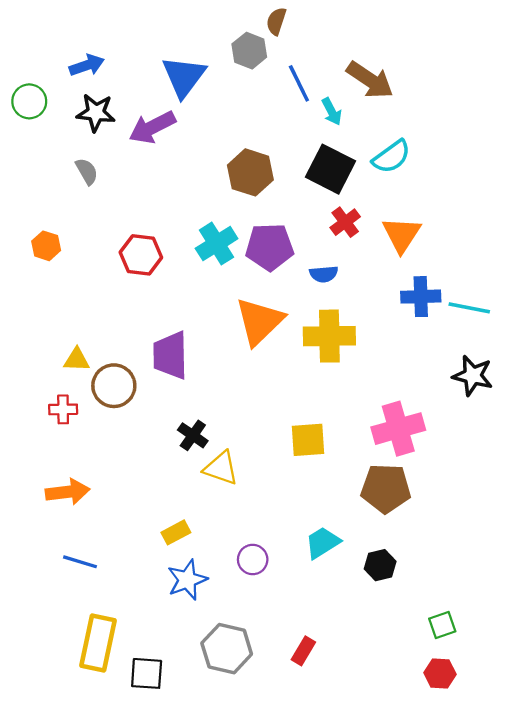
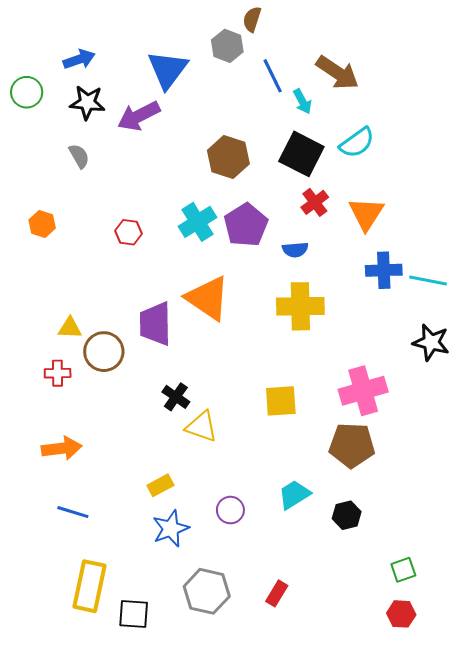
purple pentagon: (270, 247) -> (246, 225), turned -30
red hexagon: (141, 255) -> (129, 232), size x0.7
orange triangle: (259, 321) -> (208, 298), moved, turned -42

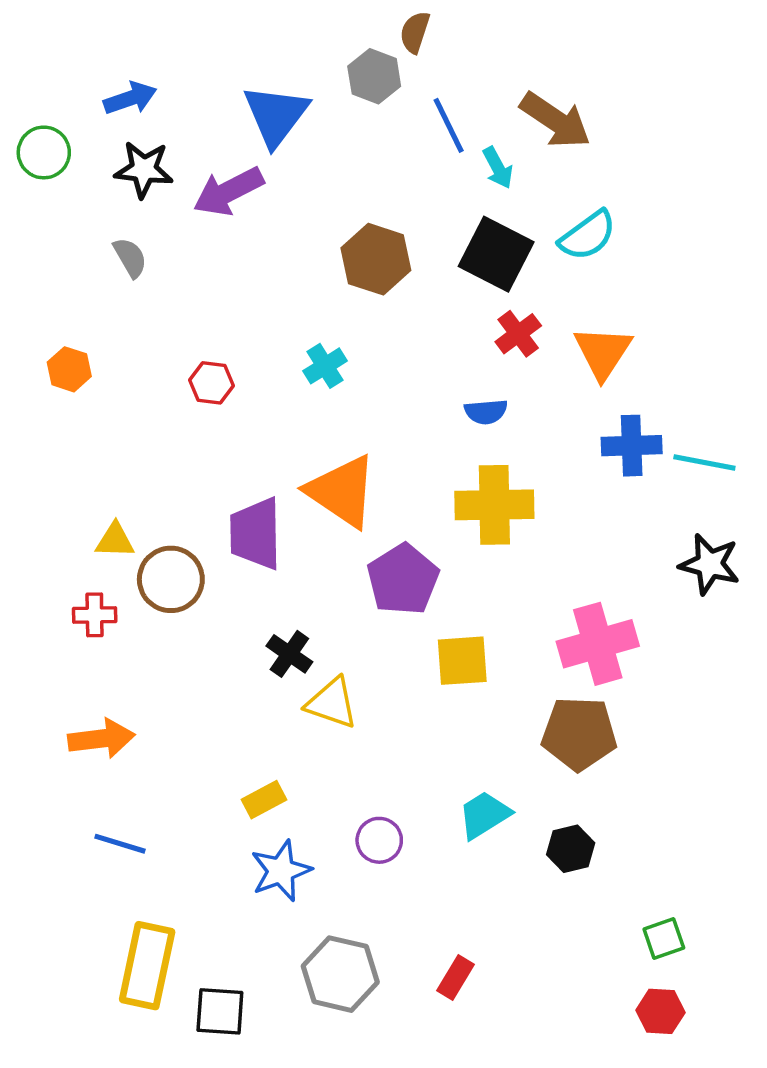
cyan cross: (197, 222) -> (325, 366), size x0.7
purple pentagon: (246, 225) -> (403, 579), moved

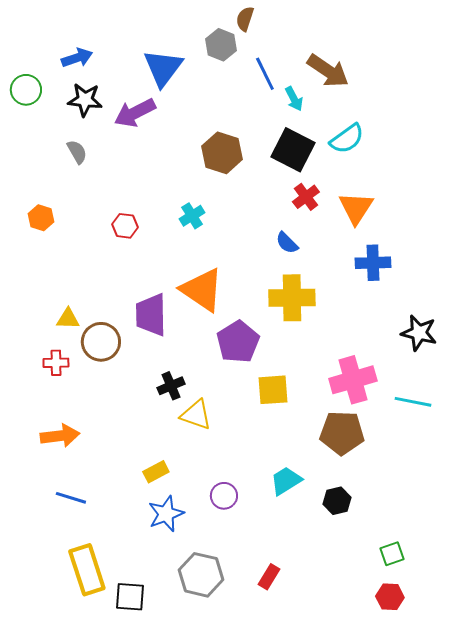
blue semicircle: (486, 412) -> (287, 243), turned 50
cyan line: (704, 462) -> (413, 402), moved
black cross: (289, 654) -> (171, 386), turned 32
yellow rectangle: (147, 966) -> (87, 570), turned -30

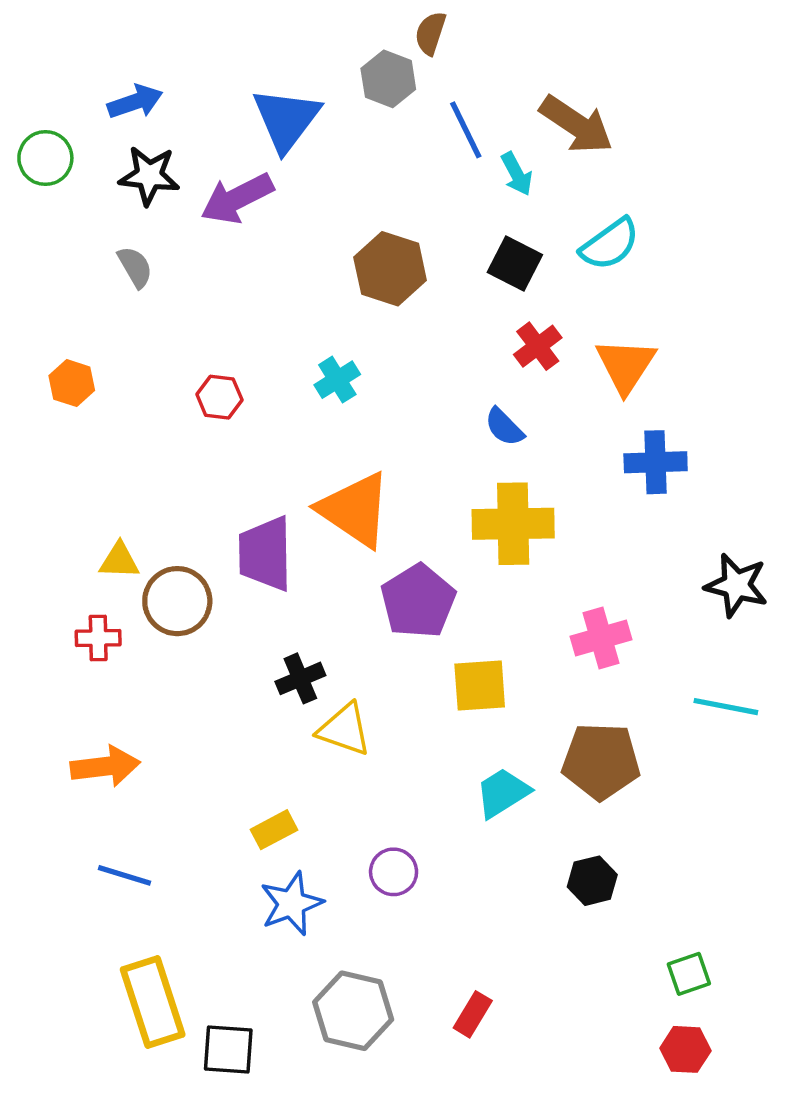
black square: (293, 150) -> (515, 264), size x0.7
pink cross: (353, 380) -> (601, 638), moved, size x0.7
cyan trapezoid: (286, 481) -> (503, 793), moved

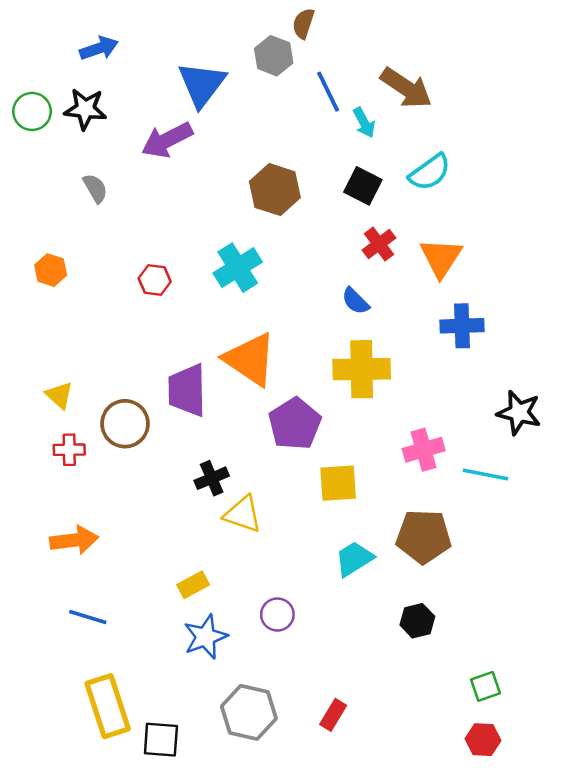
blue arrow: (135, 102) -> (99, 48), moved
black star: (149, 176) -> (85, 109), moved
cyan cross: (337, 380) -> (238, 268), size x1.5
yellow triangle: (119, 561) -> (59, 395), moved, turned 40
cyan line: (726, 707) -> (486, 474), moved

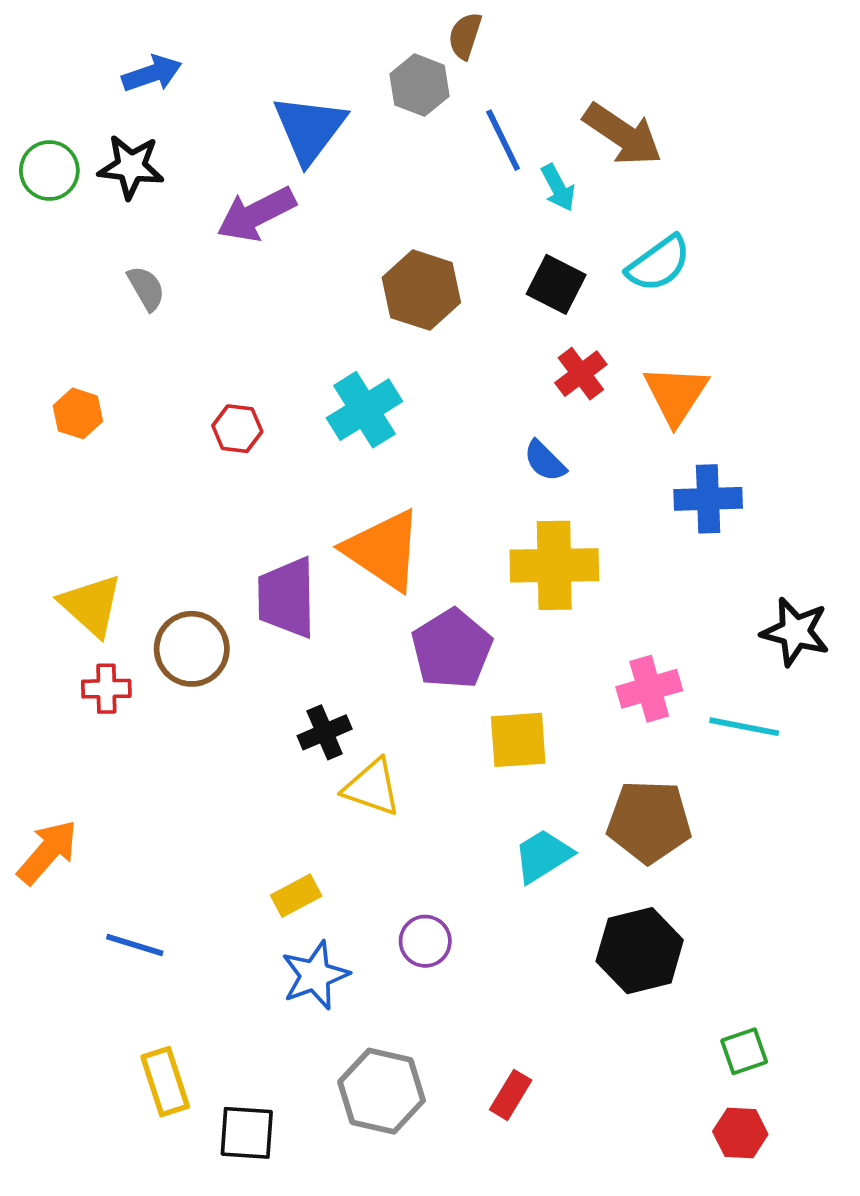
yellow triangle: (59, 395) -> (91, 605), size x1.5
orange arrow: (74, 540) -> (47, 852), moved, turned -42
black hexagon: (417, 621) -> (640, 951), size x1.6
yellow rectangle: (108, 706) -> (165, 1082), size x0.7

